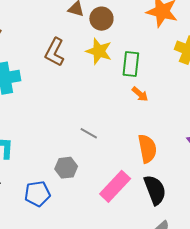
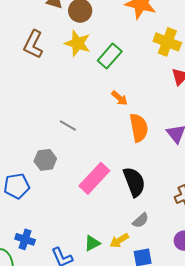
green rectangle: (131, 64) -> (110, 56), turned 35
orange arrow: (140, 94) -> (120, 98), moved
orange semicircle: (147, 149) -> (139, 128), moved

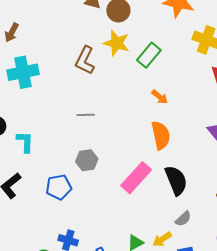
brown L-shape: (33, 44) -> (85, 60), moved
gray line: (68, 125) -> (86, 115), moved, turned -30
orange semicircle: (139, 128) -> (161, 135), moved

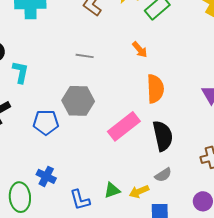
orange arrow: (160, 97) -> (140, 50), moved
gray hexagon: (87, 160) -> (78, 101), size x1.4

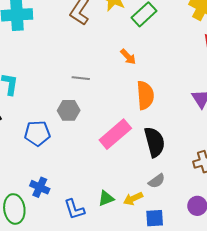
gray line: (85, 56) -> (81, 78), moved
gray hexagon: (78, 101) -> (69, 110), size x0.7

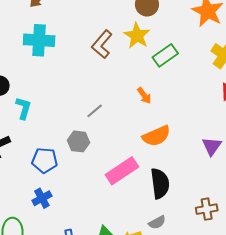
gray line: (81, 78) -> (95, 111), turned -54
orange semicircle: (145, 95) -> (156, 136), turned 64
blue cross: (40, 187) -> (42, 198), moved, turned 30

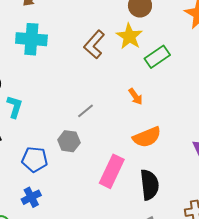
pink rectangle: (122, 171) -> (112, 171), turned -32

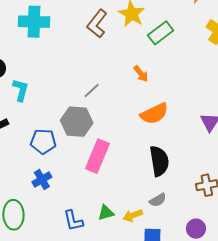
gray hexagon: (69, 141) -> (77, 122), size x1.4
pink rectangle: (112, 171) -> (97, 156), moved

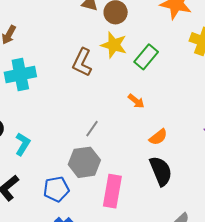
cyan L-shape: (21, 90) -> (23, 144), turned 30
orange semicircle: (154, 114) -> (158, 137), size x0.7
black semicircle: (159, 161) -> (161, 171), moved

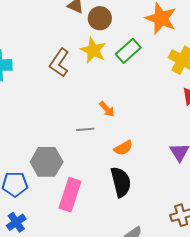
green rectangle: (146, 57) -> (128, 51), moved
gray line: (92, 129) -> (85, 129), moved, turned 42

